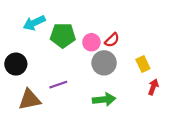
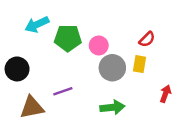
red semicircle: (112, 40) -> (147, 39), moved
yellow rectangle: (143, 64) -> (140, 64), moved, turned 35

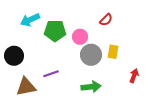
red semicircle: (147, 39) -> (106, 20), moved

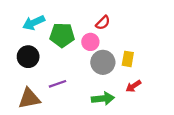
red semicircle: (106, 20) -> (103, 23), moved
black circle: (14, 56) -> (28, 57), moved
red arrow: (134, 76) -> (133, 86), moved, turned -144

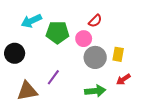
black circle: (28, 57) -> (15, 53), moved
purple line: (58, 84) -> (53, 77), turned -35

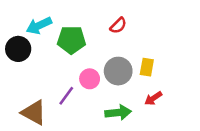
pink circle: (84, 39) -> (90, 79), moved
black circle: (15, 53) -> (18, 49), moved
brown triangle: (27, 91) -> (34, 113), turned 40

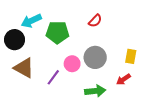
yellow rectangle: (147, 67) -> (131, 56), moved
brown triangle: (34, 113) -> (24, 68), moved

